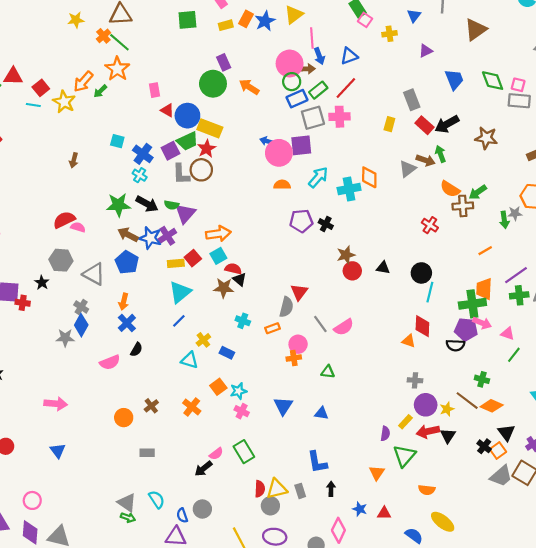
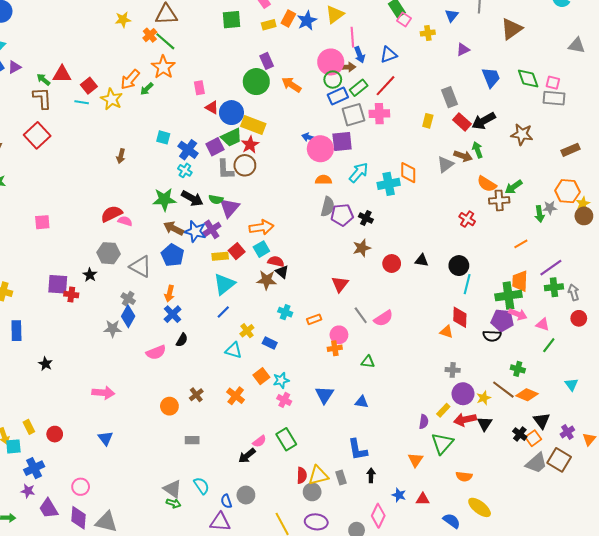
brown star: (346, 255) -> (362, 248), moved
gray semicircle: (286, 307) -> (328, 207), moved

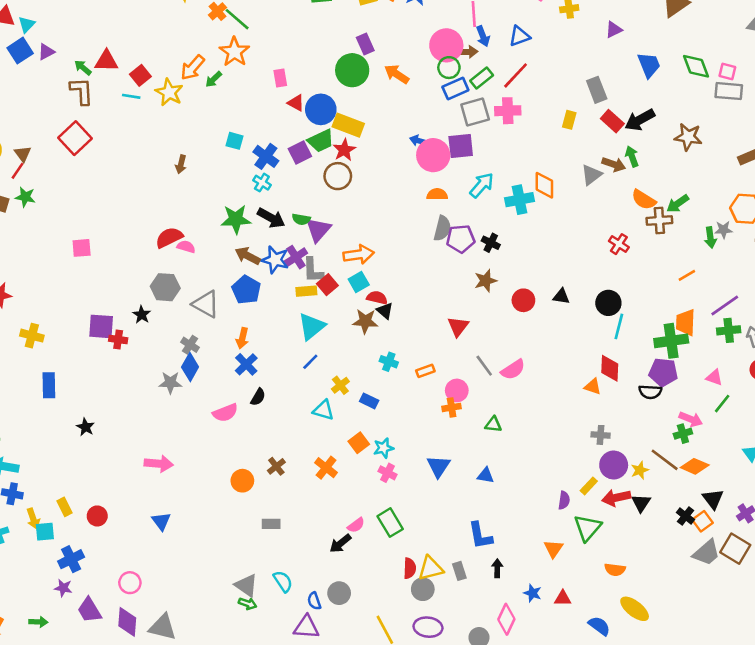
gray L-shape: (225, 169) -> (313, 270), moved
pink arrow: (518, 314) -> (691, 419), moved
green cross: (518, 369) -> (683, 434), turned -32

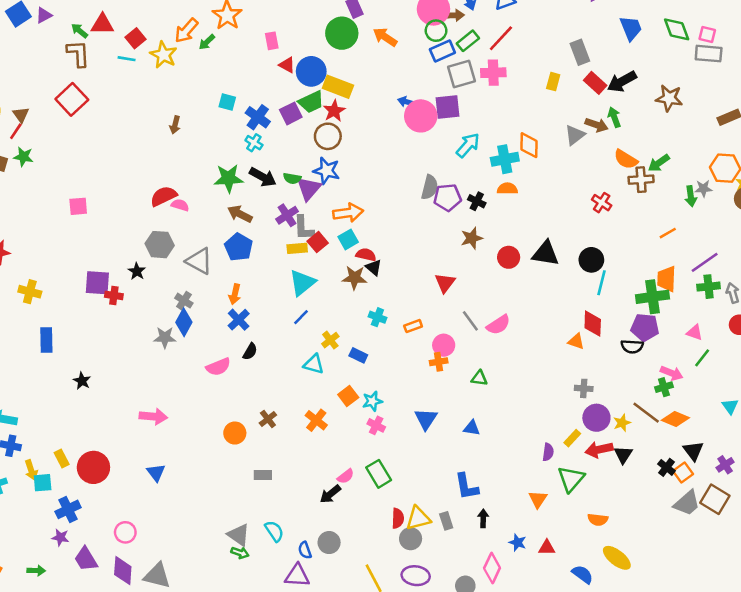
orange semicircle: (437, 194) -> (507, 189), moved
blue star: (275, 260) -> (327, 171), moved
black triangle: (561, 296) -> (546, 253), size x1.6
red circle: (97, 516) -> (93, 467), size x1.6

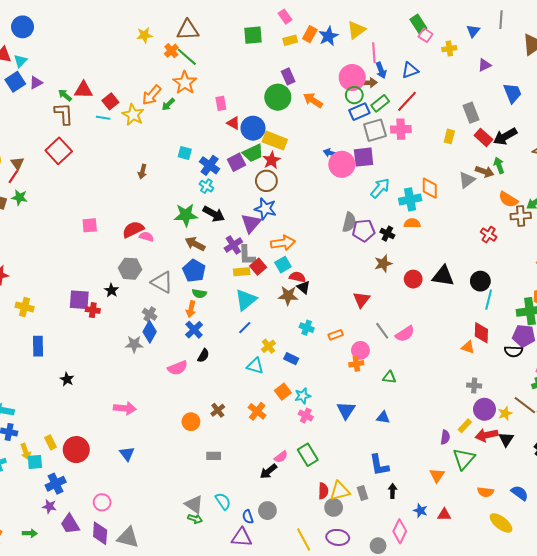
green semicircle: (292, 178) -> (199, 294), moved
pink square: (78, 206) -> (90, 225), moved
blue semicircle: (582, 574) -> (520, 493), moved

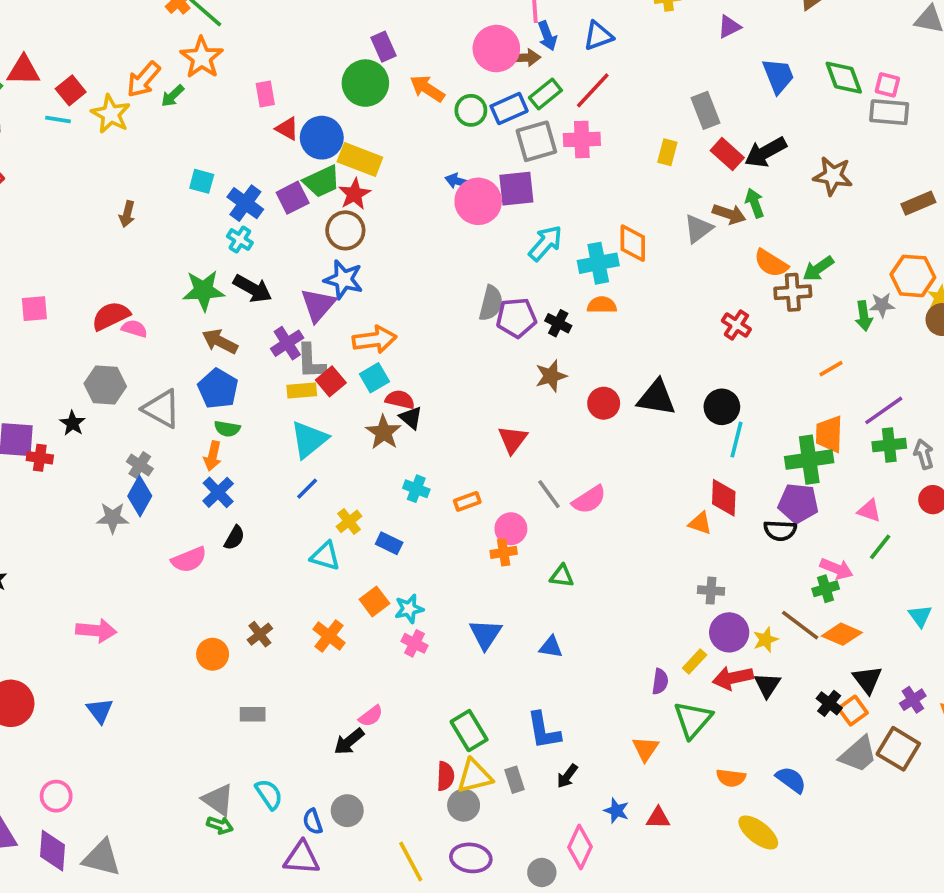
green circle: (354, 95) -> (471, 110), moved
brown star: (288, 296) -> (384, 432), turned 30
green rectangle: (308, 455) -> (469, 731), moved
black arrow: (392, 491) -> (567, 776), turned -144

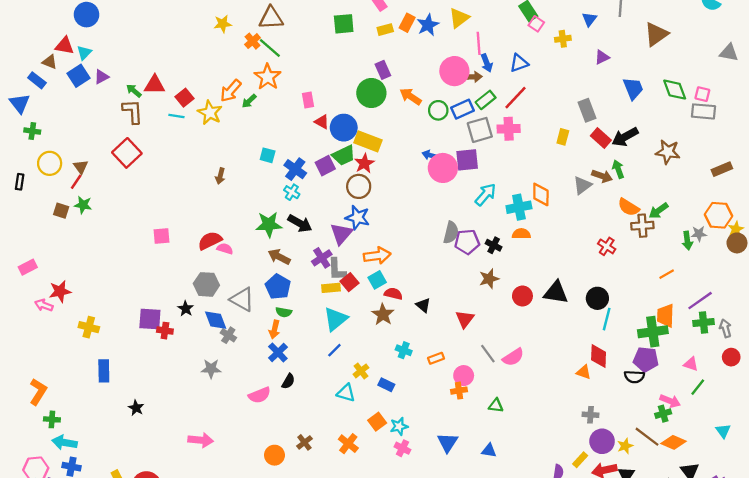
black triangle: (411, 418) -> (423, 305), moved
blue diamond: (140, 496) -> (216, 320), moved, turned -50

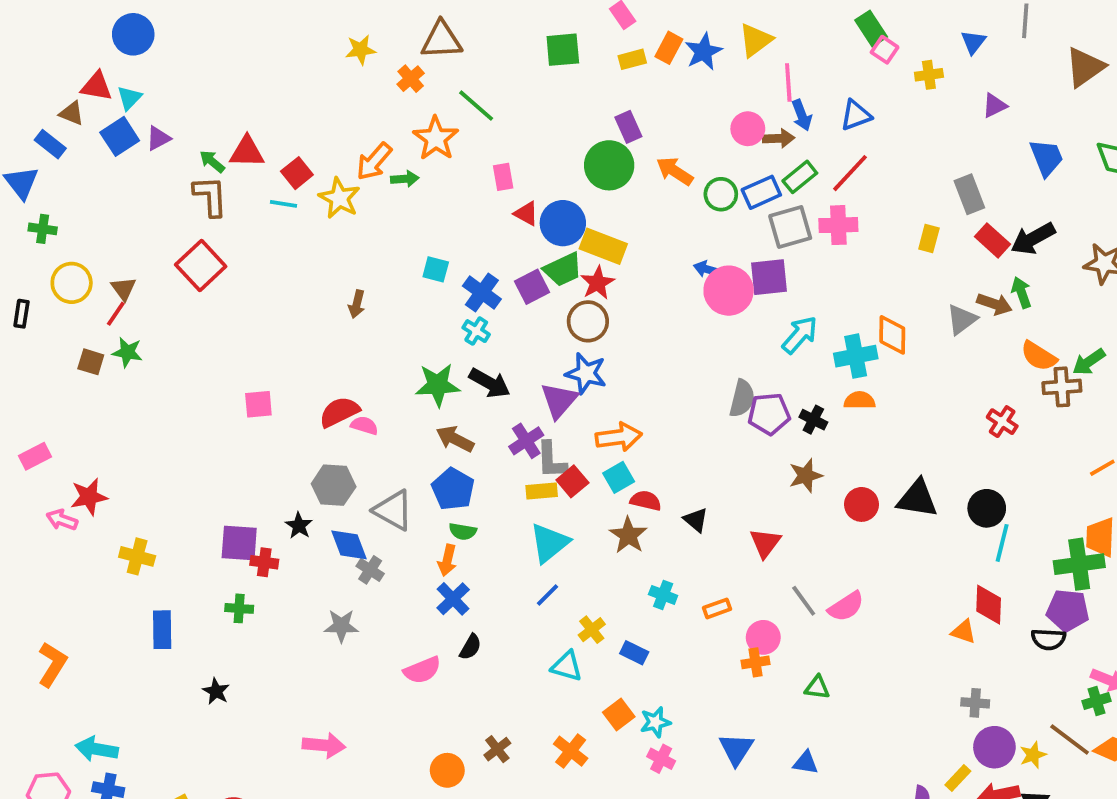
green line: (270, 48) -> (476, 106), moved
pink circle: (454, 71) -> (748, 129), size x0.7
green arrow: (249, 101) -> (405, 179), turned -140
green cross: (52, 419) -> (239, 608), moved

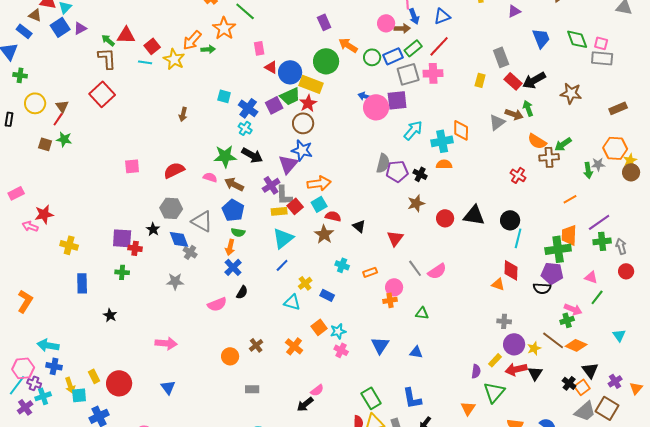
green circle: (609, 165) -> (326, 61), moved
pink semicircle: (364, 425) -> (210, 177), moved

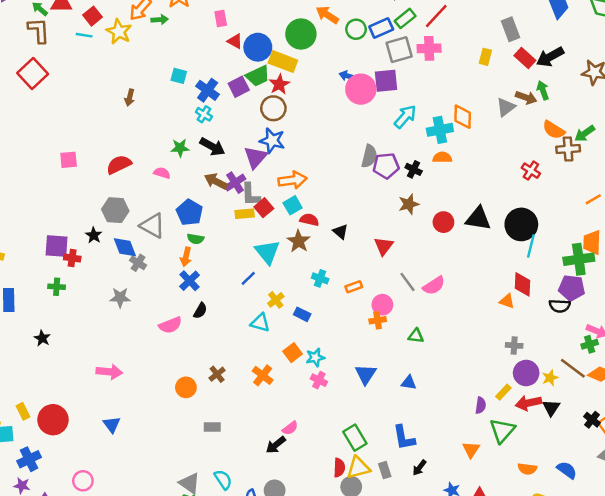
green star: (225, 156) -> (180, 148), size x0.7
brown arrow: (234, 184) -> (216, 181), moved
black circle: (510, 220) -> (521, 224), size x1.4
cyan triangle: (283, 238) -> (267, 252), moved, turned -30

